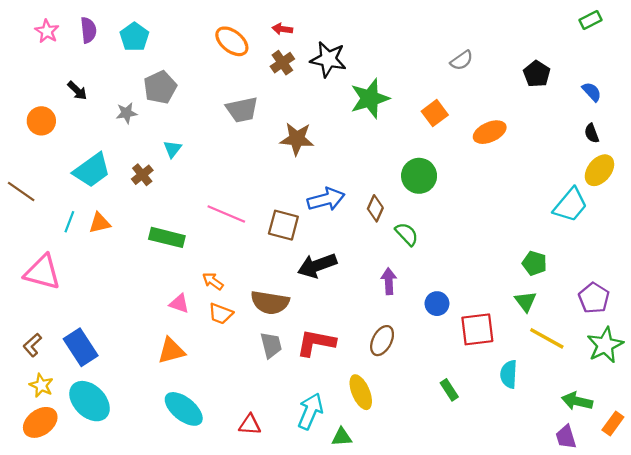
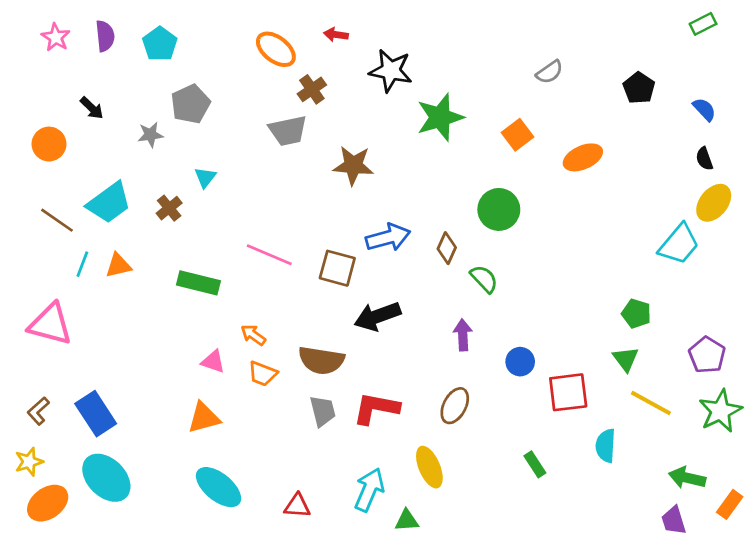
brown cross: (282, 63) -> (312, 89), moved
brown line: (21, 192) -> (57, 220), moved
yellow star: (41, 385) -> (29, 462), moved, turned 30

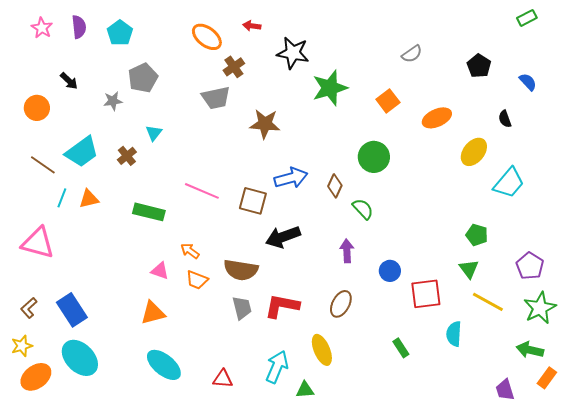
black semicircle: (704, 159) -> (505, 119), moved
yellow ellipse: (714, 203) -> (474, 152), moved
green arrow: (687, 478) -> (530, 350), moved

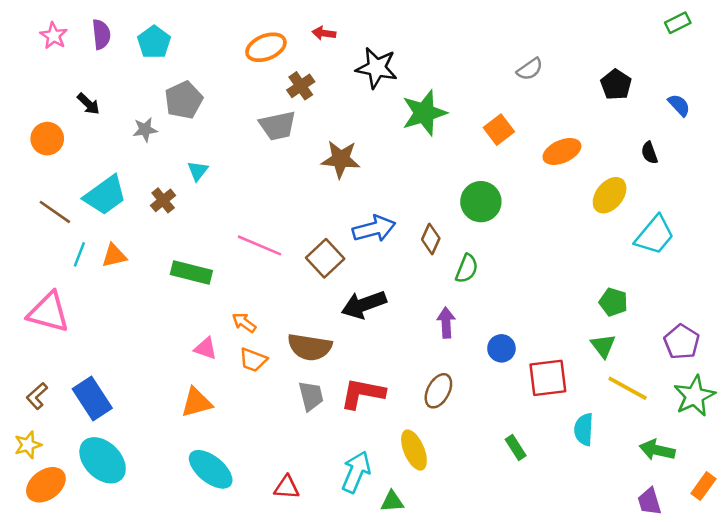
orange ellipse: (207, 37) -> (266, 47), turned -60
brown square: (253, 201) -> (325, 258), turned 32
green semicircle: (363, 209) -> (467, 269), turned 65
green arrow: (530, 350) -> (657, 450), moved

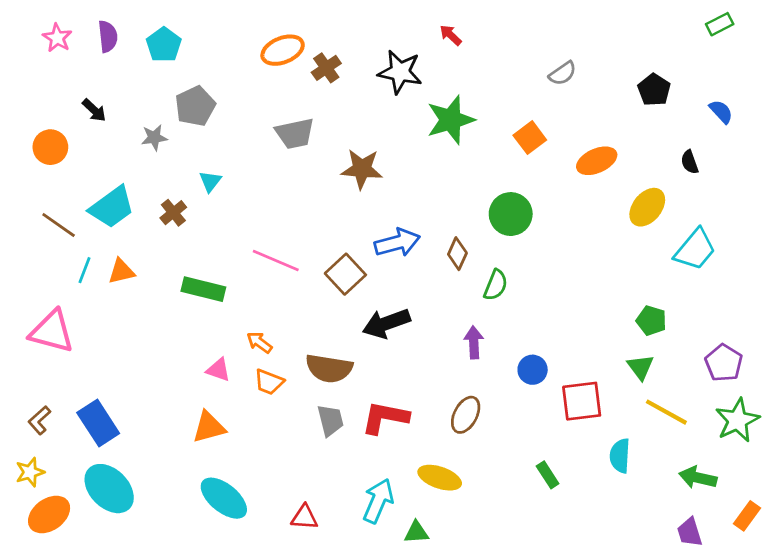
red arrow: (324, 33) -> (451, 35), moved, turned 35
brown cross: (301, 86) -> (326, 68), moved
yellow ellipse: (414, 450) -> (440, 478), turned -48

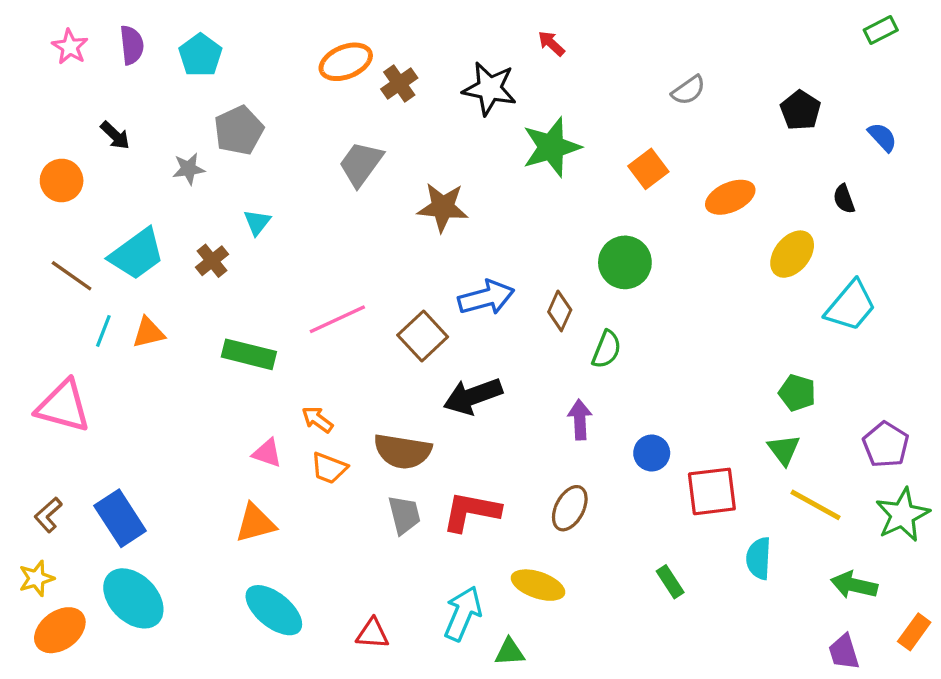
gray trapezoid: (295, 133) -> (361, 164), turned 138
pink line: (276, 260) -> (337, 319), turned -48

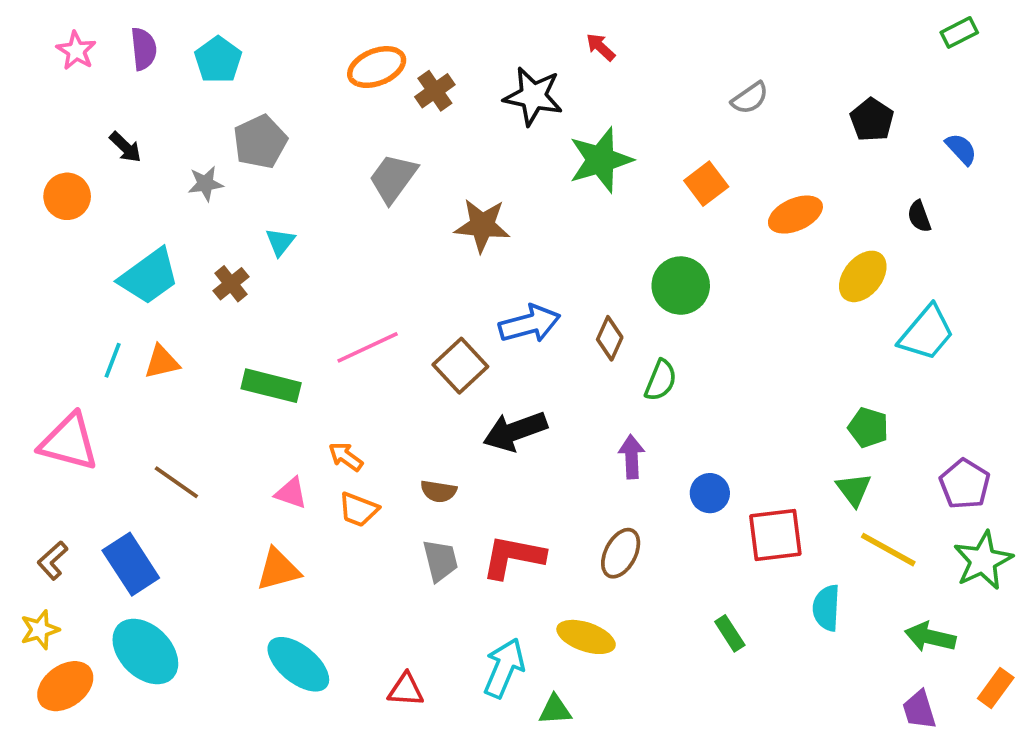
brown line: (72, 276) -> (176, 482), moved
brown semicircle: (403, 451) -> (439, 491), size x0.6

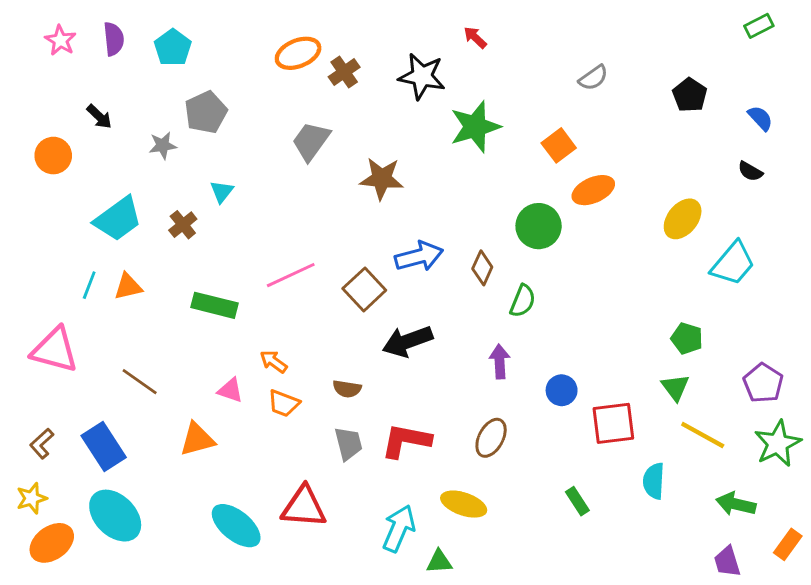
orange ellipse: (795, 215) -> (593, 190), moved
black semicircle: (919, 216) -> (750, 171), moved, turned -40
orange triangle: (278, 570) -> (197, 439), moved
red triangle: (406, 690) -> (304, 507), moved, size x1.6

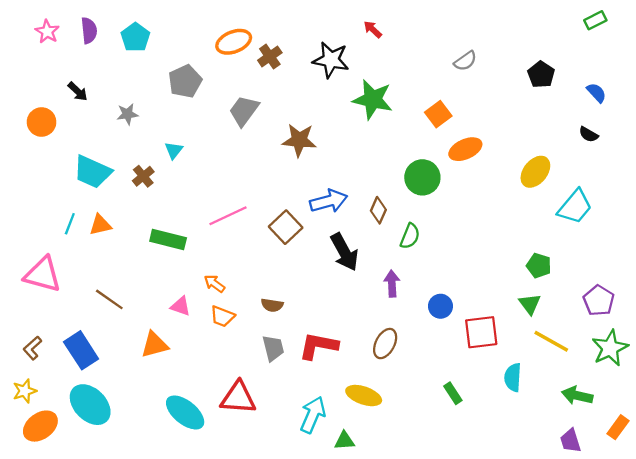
gray pentagon: (206, 112) -> (185, 81), moved
green star: (475, 127) -> (373, 99), turned 30
cyan trapezoid: (118, 219) -> (92, 172), turned 60
black arrow: (407, 341) -> (344, 252), moved, turned -99

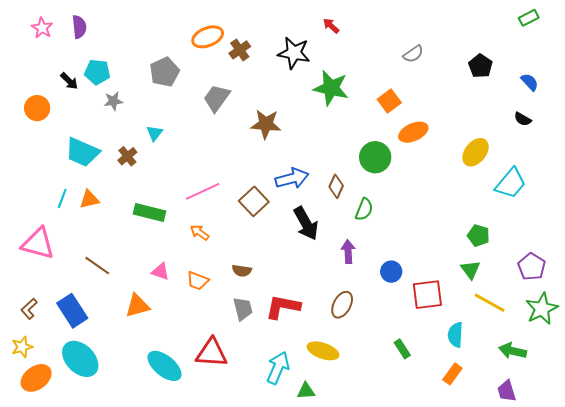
cyan pentagon: (135, 37) -> (97, 72), moved, turned -30
orange arrow: (214, 284) -> (200, 232), moved
orange rectangle: (618, 427) -> (452, 374), moved

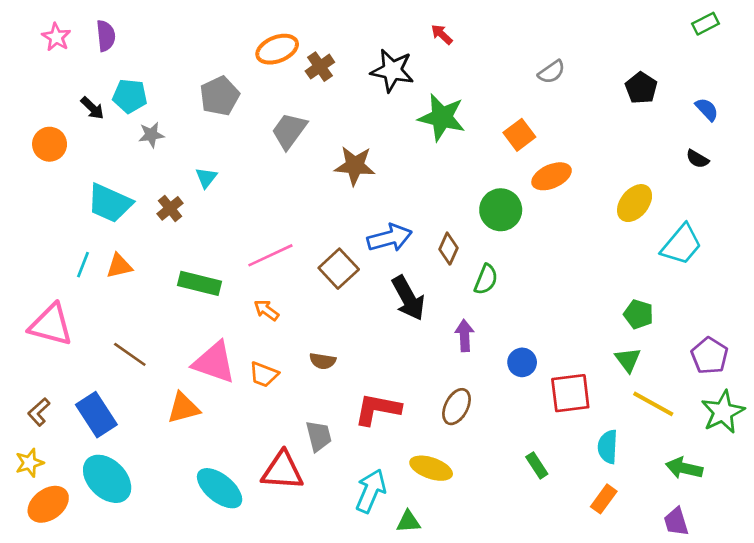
pink triangle: (160, 272) -> (214, 362), size x1.8
gray trapezoid: (243, 309) -> (319, 436), moved

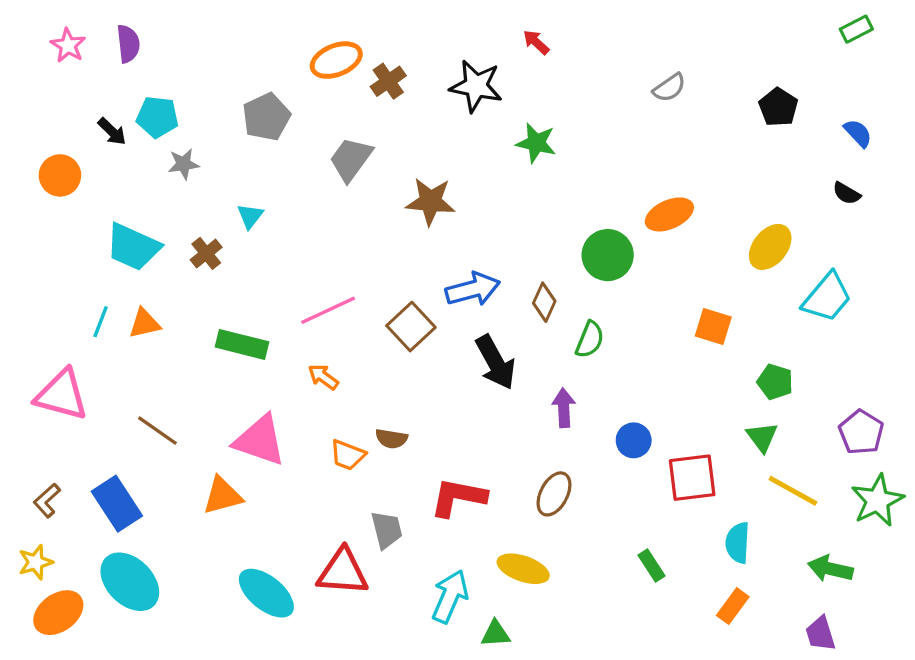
green star: (442, 117) -> (536, 143), size x0.7
orange square: (519, 135) -> (713, 327), moved, turned -36
orange trapezoid: (264, 374) -> (348, 455), moved

